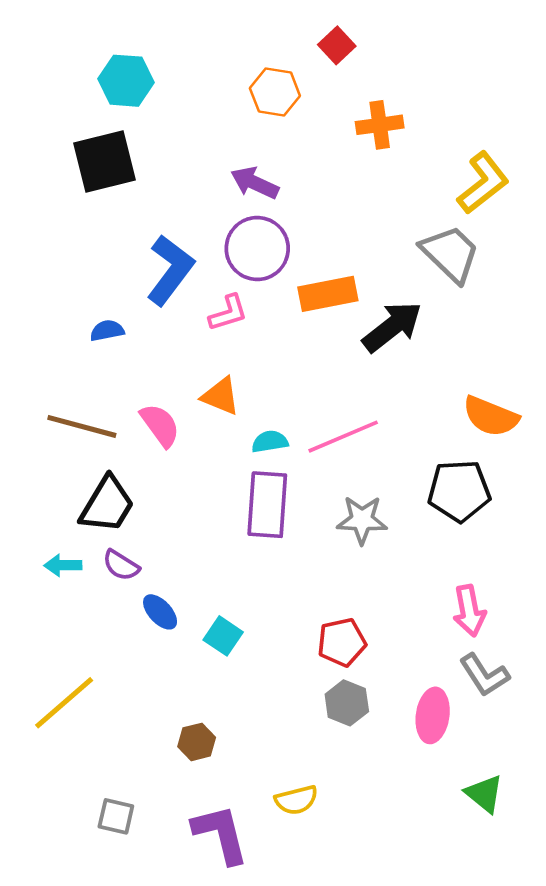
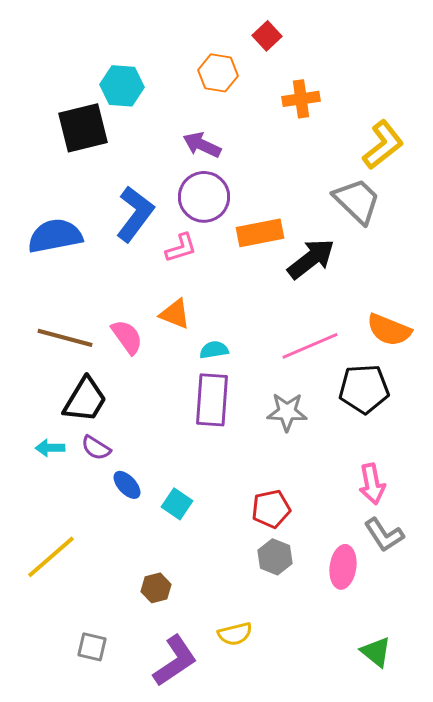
cyan hexagon: (126, 81) -> (122, 86), moved
blue semicircle: (107, 331) -> (55, 236), moved, size x2.0
pink line: (343, 437) -> (310, 346), moved
green triangle: (484, 794) -> (376, 652), moved
purple L-shape: (221, 834) -> (175, 661), turned 70

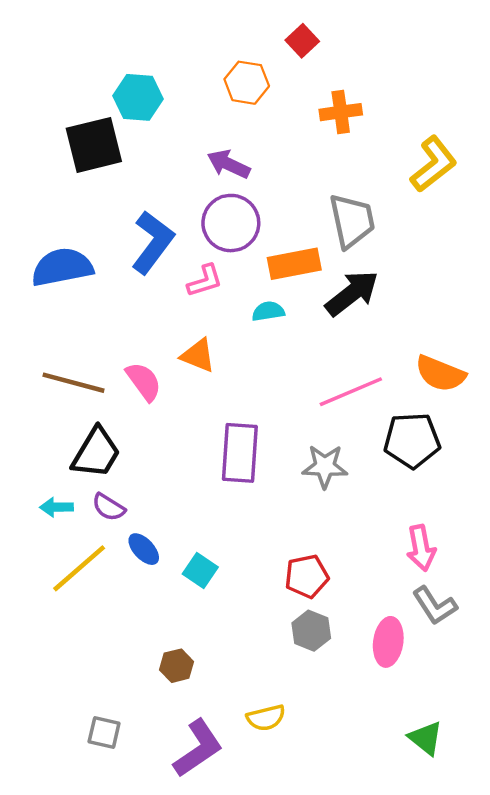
gray trapezoid: (357, 201) -> (352, 221), moved, turned 34
cyan semicircle: (214, 350) -> (268, 311), moved
yellow line: (51, 557) -> (79, 568), moved

